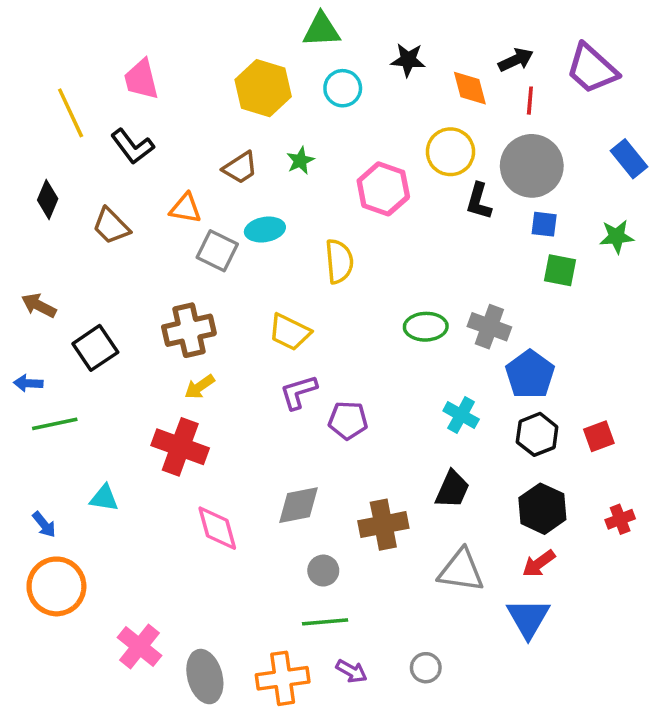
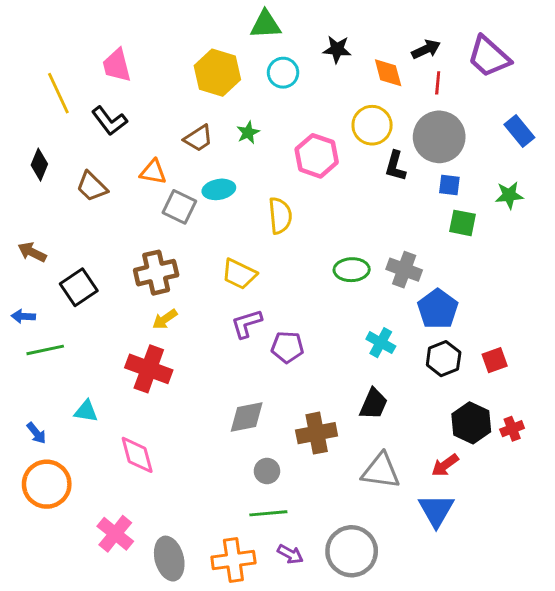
black hexagon: (542, 509) -> (471, 423), moved
pink diamond: (217, 528) -> (137, 455), moved
gray circle: (426, 668) -> (352, 551), size x2.0

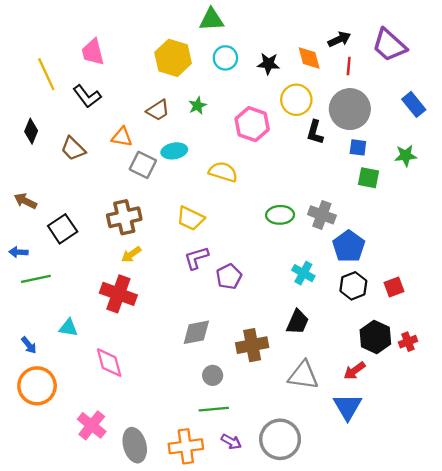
black star: (337, 49) -> (268, 64), moved
yellow semicircle: (280, 216) -> (223, 172), turned -68
purple pentagon: (287, 347) -> (229, 277), turned -30

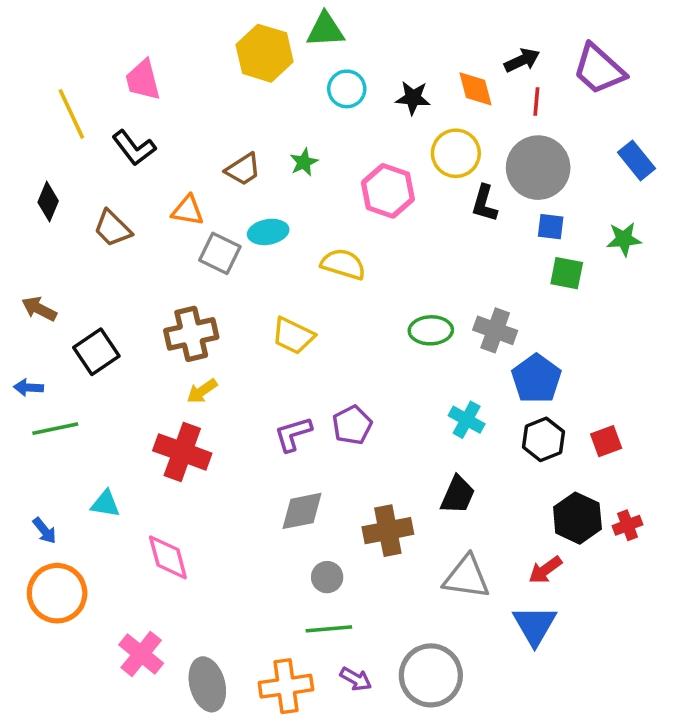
yellow hexagon: (173, 58) -> (265, 53), moved
purple L-shape: (196, 258) -> (293, 434), moved

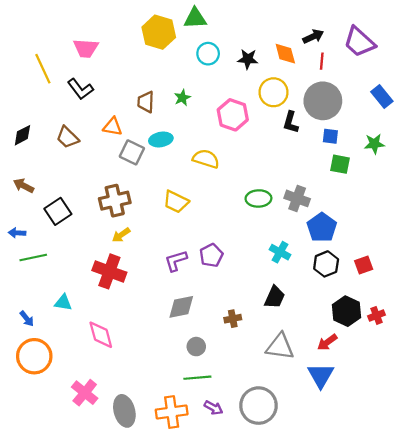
pink trapezoid: (143, 80) -> (86, 48), turned -72
brown trapezoid: (243, 169) -> (146, 102), turned 125
black diamond: (48, 202) -> (22, 135), moved, turned 40
brown cross: (388, 531) -> (233, 319), size x0.6

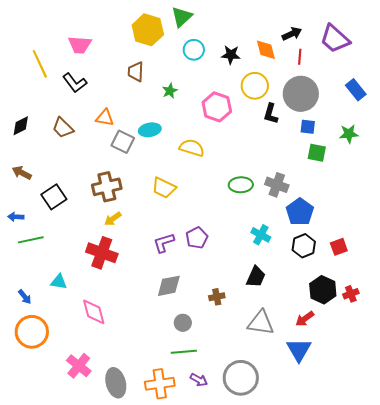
green triangle: (195, 18) -> (182, 17), turned -40
brown trapezoid: (146, 102) -> (136, 72), moved

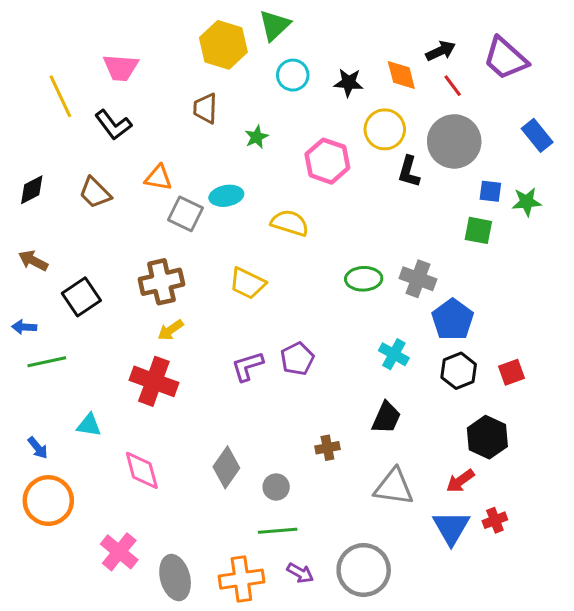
red line: (300, 57) -> (453, 86), turned -42
blue square: (308, 127) -> (490, 191), moved
gray diamond: (169, 286) -> (226, 467), moved, turned -44
red cross: (351, 294) -> (495, 520), moved

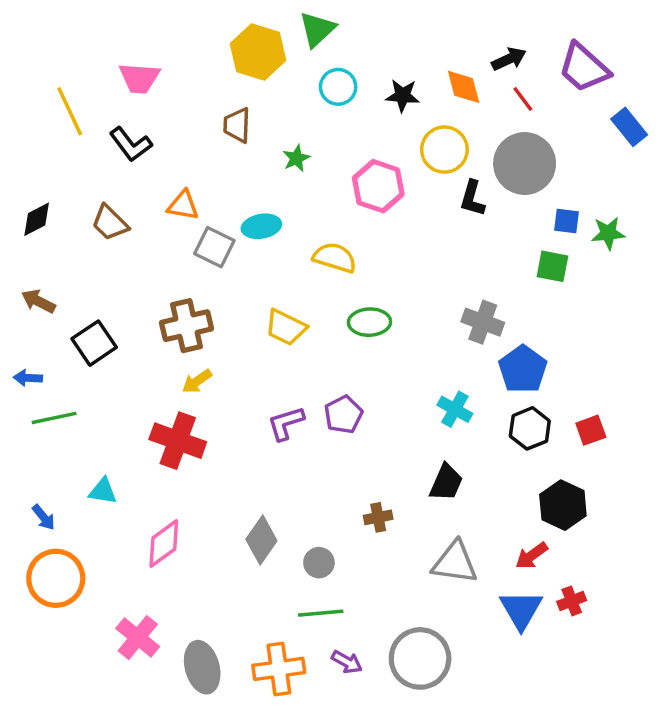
blue rectangle: (537, 135) -> (629, 127), moved
green ellipse: (364, 279) -> (369, 322), moved
pink diamond: (142, 470) -> (164, 543), turned 69

